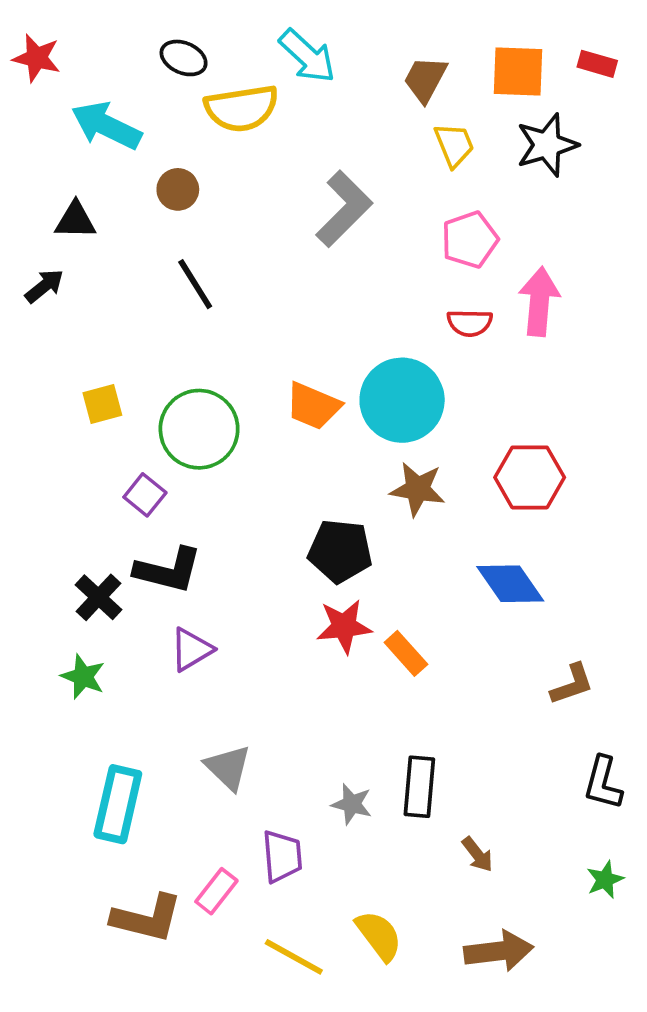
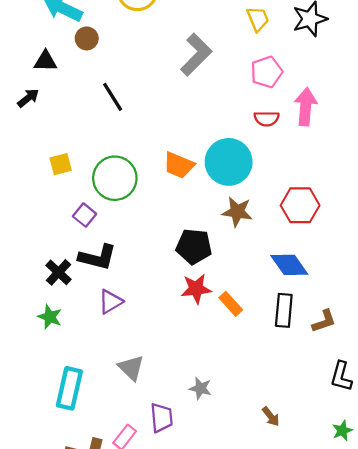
brown circle: (178, 189) -> (87, 38), moved
black rectangle: (419, 787) -> (284, 310), moved

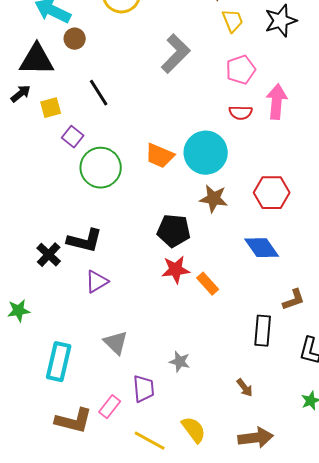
black triangle: (46, 61) -> (37, 60), size x1.6
yellow square: (61, 164) -> (51, 108), moved
purple square: (85, 215) -> (73, 137), moved
black rectangle: (284, 310) -> (263, 331), moved
green star: (50, 317) -> (19, 311), moved, turned -30

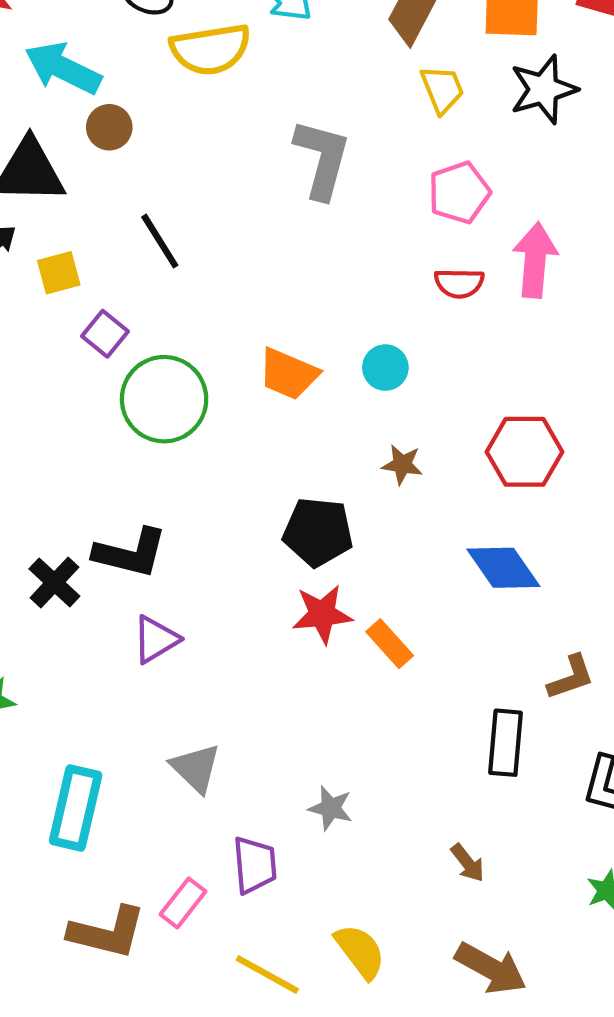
gray L-shape: (176, 54) -> (322, 159), turned -30
cyan circle: (206, 153) -> (385, 368), size x0.5
brown star: (214, 199) -> (402, 464), size x0.7
brown arrow: (256, 438) -> (491, 968), turned 36

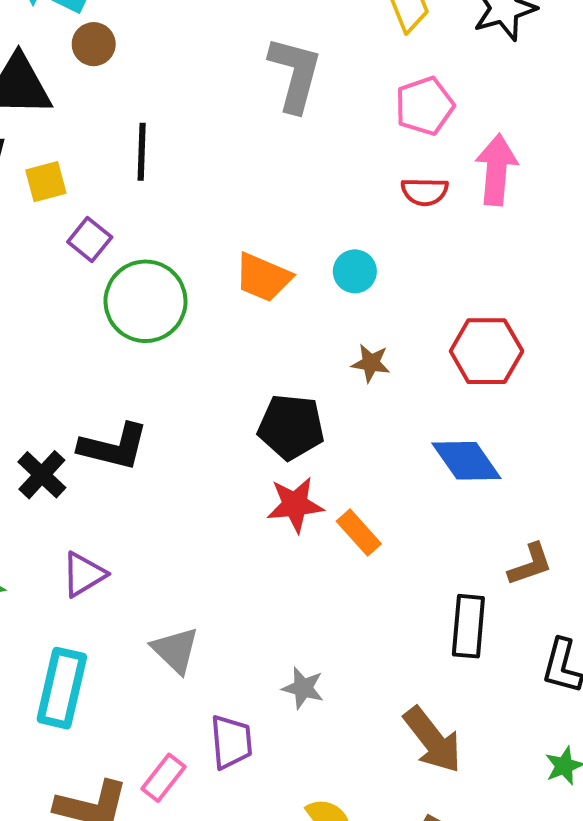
black line: (160, 241) -> (142, 152), turned 34
purple triangle: (156, 639) -> (84, 574), moved
brown arrow: (468, 863) -> (433, 740), size x1.8

